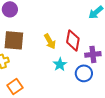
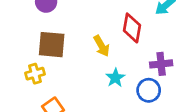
red diamond: (73, 40) -> (132, 28), moved

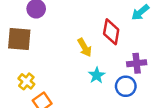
brown square: (52, 45) -> (19, 39), moved
yellow cross: (35, 74) -> (26, 81), moved, turned -35

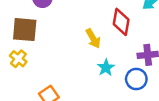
yellow cross: (26, 81) -> (18, 59), moved

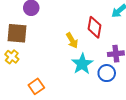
cyan star: (106, 68) -> (82, 64), size x1.5

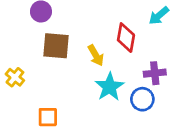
brown square: (17, 33) -> (56, 46), moved
orange square: (36, 86) -> (48, 117), turned 35

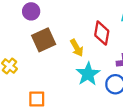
brown square: (56, 46) -> (44, 40), turned -30

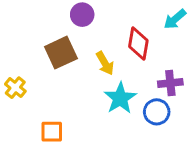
purple circle: (31, 11) -> (82, 15), moved

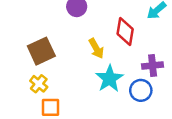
brown square: (61, 53) -> (41, 51), moved
yellow cross: (15, 88) -> (39, 84), moved

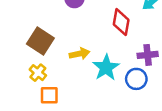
yellow arrow: (96, 48) -> (80, 54), moved, turned -72
brown square: (41, 51) -> (40, 41), turned -32

